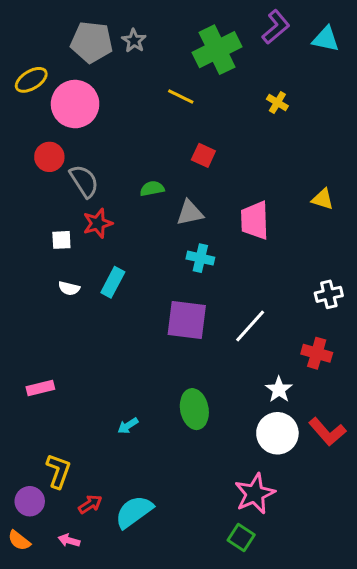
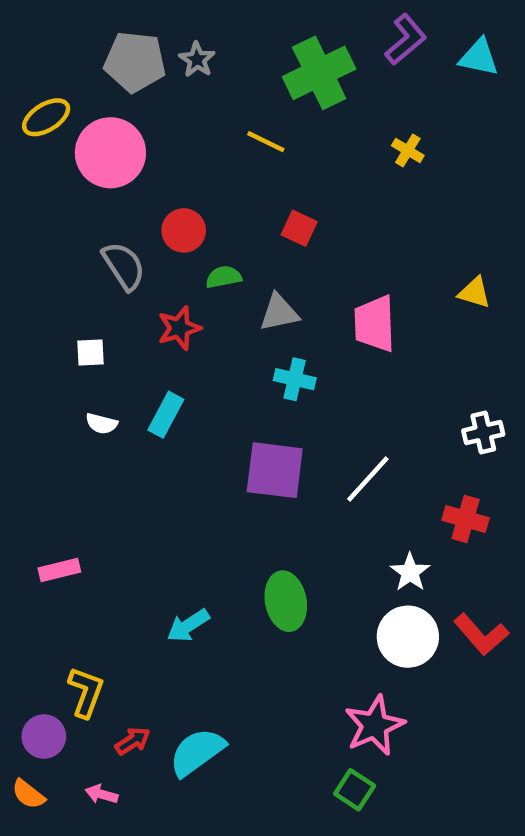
red circle: (49, 157) -> (184, 230), moved
red star: (98, 223) -> (179, 328), moved
cyan arrow: (128, 426) -> (188, 626), size x1.4

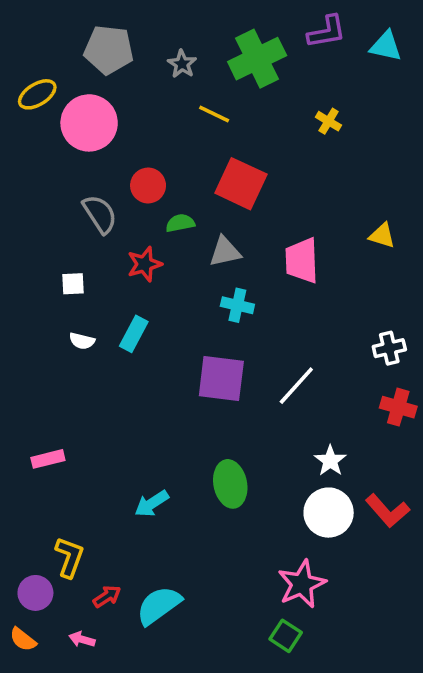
purple L-shape: (406, 40) -> (327, 32), turned 30
gray star: (197, 60) -> (182, 64), moved
red square: (299, 228) -> (241, 184), size x1.8
red cross: (466, 519) -> (398, 407), moved

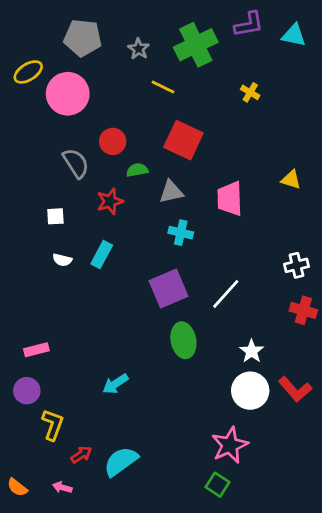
purple square: (221, 378) -> (168, 289), turned -30
green ellipse: (230, 484) -> (183, 340), moved
purple circle: (35, 593) -> (27, 391), moved

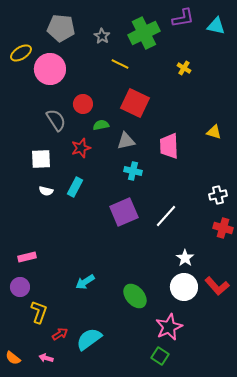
white square: (55, 216) -> (41, 159), size x1.5
green ellipse: (183, 340) -> (135, 296), moved, turned -30

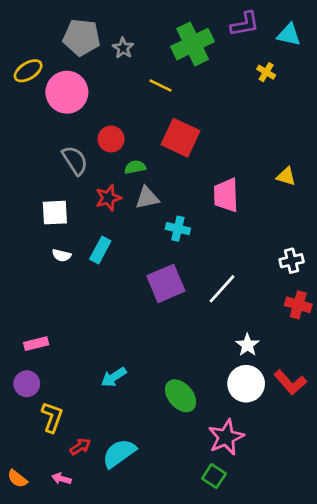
gray star: (102, 36) -> (123, 48), moved
yellow cross: (184, 68) -> (266, 72), moved
gray triangle: (126, 141) -> (147, 198), moved

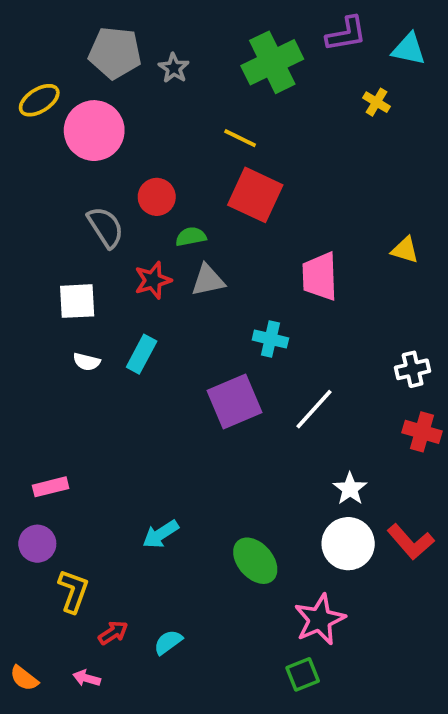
yellow line: (160, 85) -> (240, 138), moved
cyan cross: (178, 229) -> (270, 339), moved
cyan semicircle: (119, 453) -> (168, 642), size x0.6
green square: (214, 476) -> (303, 674), turned 35

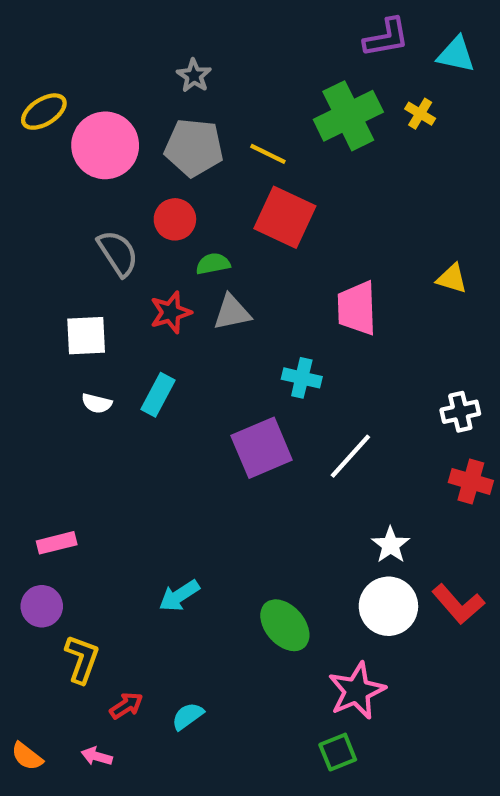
gray pentagon: (115, 53) -> (194, 147), moved
green cross: (272, 62) -> (348, 116), moved

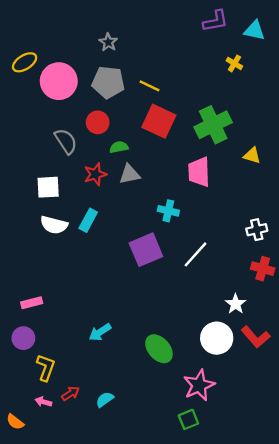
green cross: (348, 116) -> (213, 125), moved
white semicircle: (97, 403) -> (54, 225), size x1.6
white star: (391, 545) -> (236, 304), moved
pink arrow: (97, 756) -> (43, 402), moved

